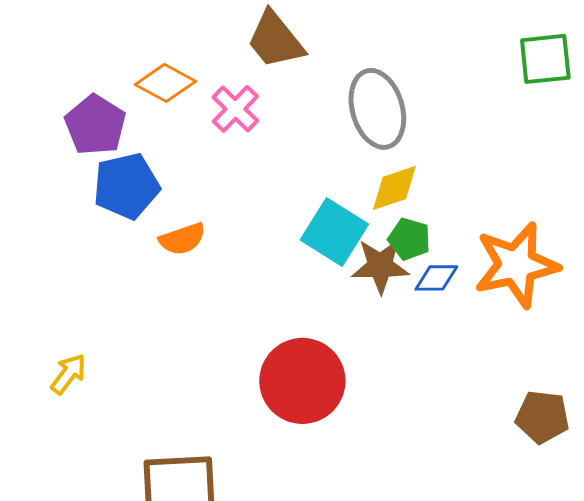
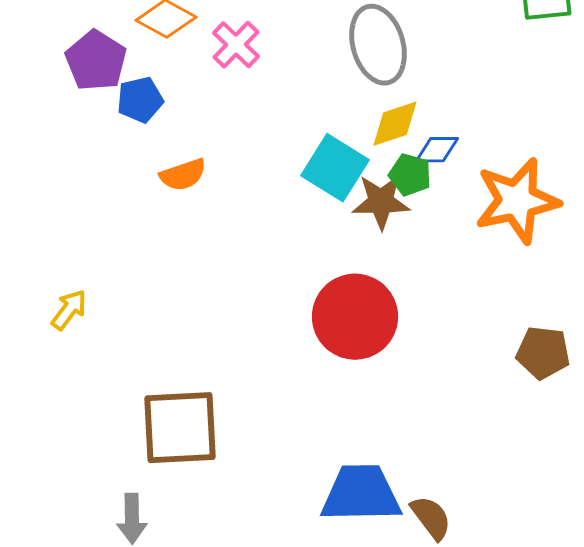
blue pentagon: (126, 186) -> (140, 100), moved, size x0.7
blue diamond: (436, 278) -> (437, 150), moved
red circle: (302, 381) -> (355, 317), moved

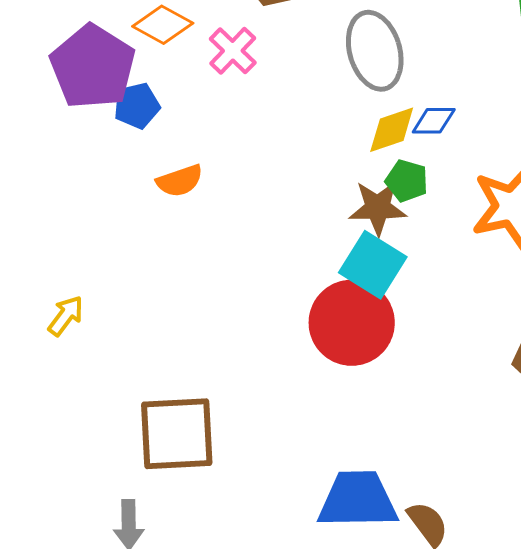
purple pentagon: (96, 61) -> (93, 67), size x1.4
blue diamond: (437, 150) -> (434, 121), moved
cyan square: (335, 168) -> (373, 265), moved

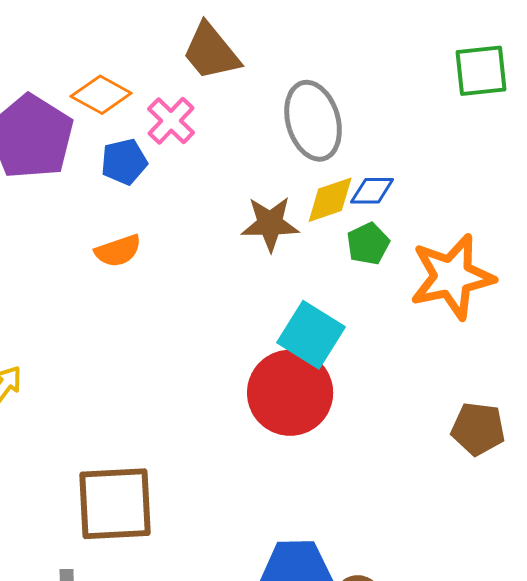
blue pentagon: (137, 106) -> (124, 162), moved
green pentagon: (407, 181) -> (368, 244), moved, turned 30
brown star: (378, 208) -> (270, 224), moved

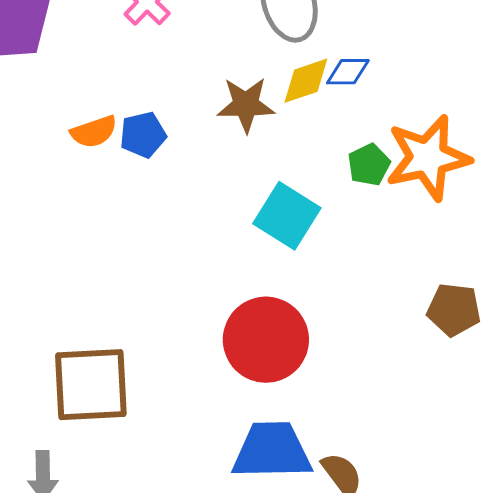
blue pentagon: (124, 162) -> (143, 135), moved
green pentagon: (368, 244) -> (369, 165), moved
red circle: (290, 393) -> (266, 340), moved

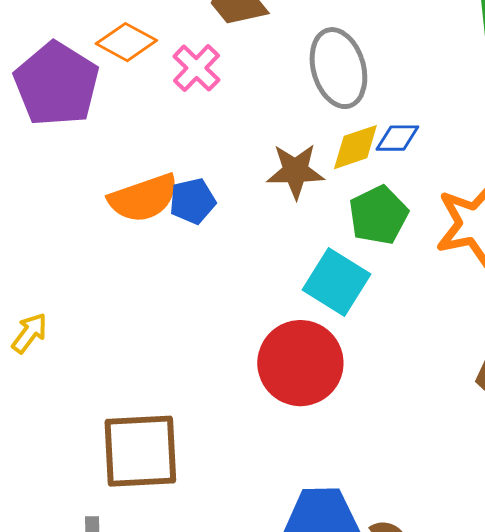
orange semicircle: (94, 132) -> (143, 198), size x1.5
green pentagon: (369, 165) -> (378, 215), moved, size x1.4
red circle: (266, 340) -> (300, 363), moved

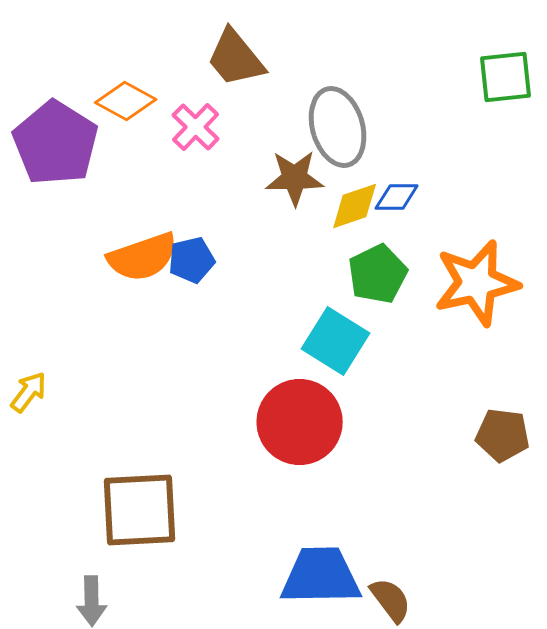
brown star: (295, 171) -> (295, 178), moved

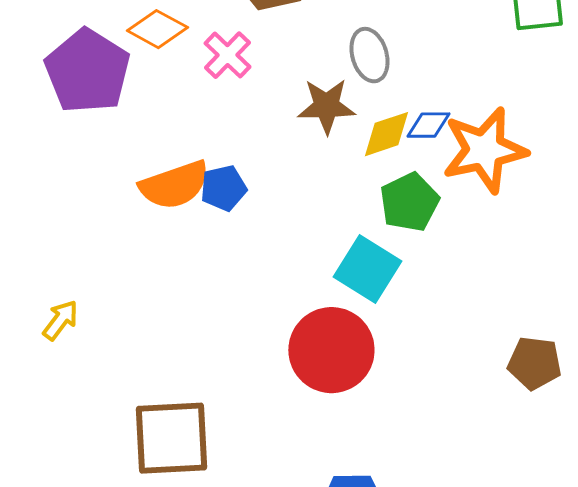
gray ellipse: (338, 127) -> (369, 55), size x0.7
orange star: (477, 283) -> (484, 150), moved

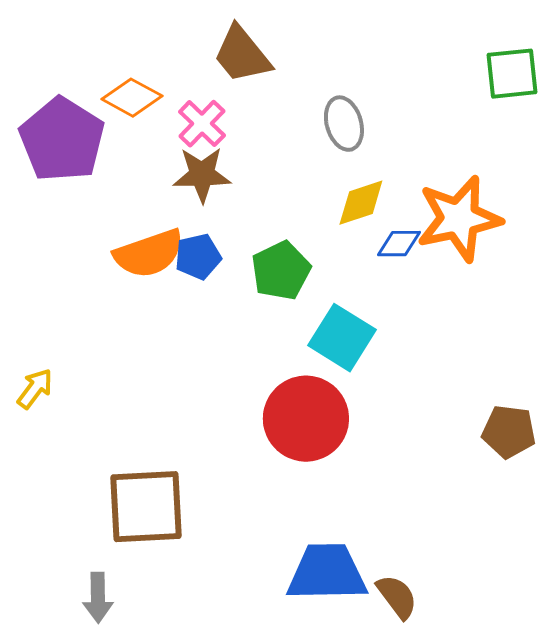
brown star: (326, 106) -> (202, 175), moved
blue diamond: (428, 125) -> (399, 244), moved
green pentagon: (409, 202) -> (281, 271), moved

